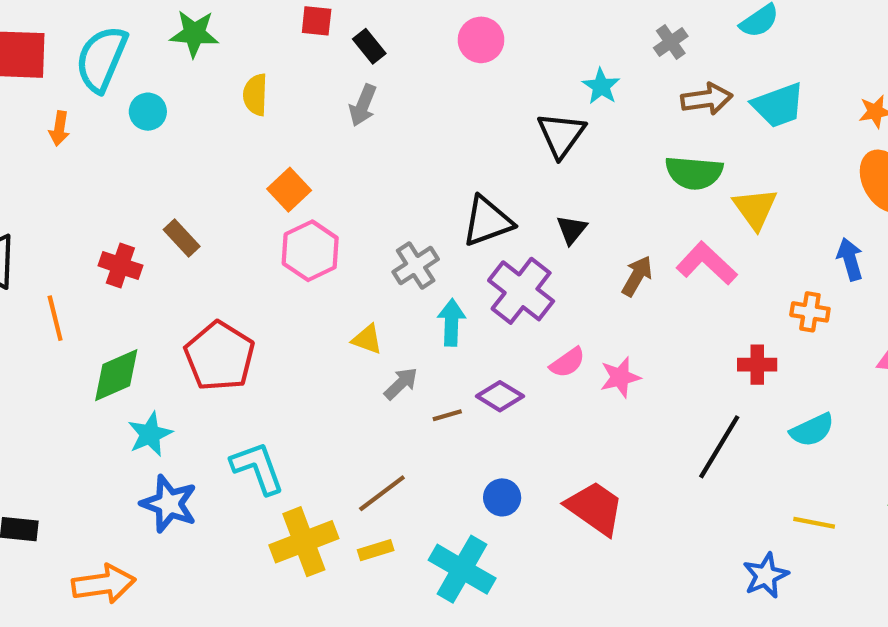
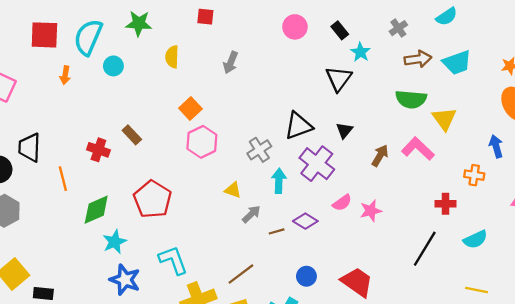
black rectangle: (369, 46) -> (340, 30), moved

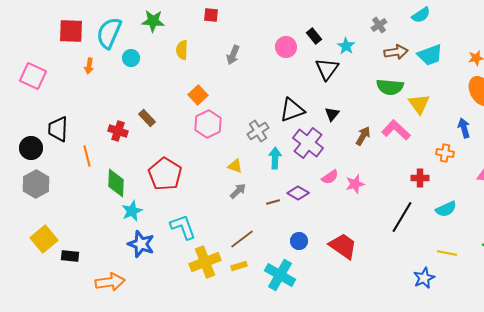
pink circle: (295, 27) -> (286, 47), moved
black rectangle: (340, 30) -> (314, 36), moved
green diamond: (96, 210) -> (116, 183), turned -64
gray arrow: (251, 214) -> (238, 191), moved

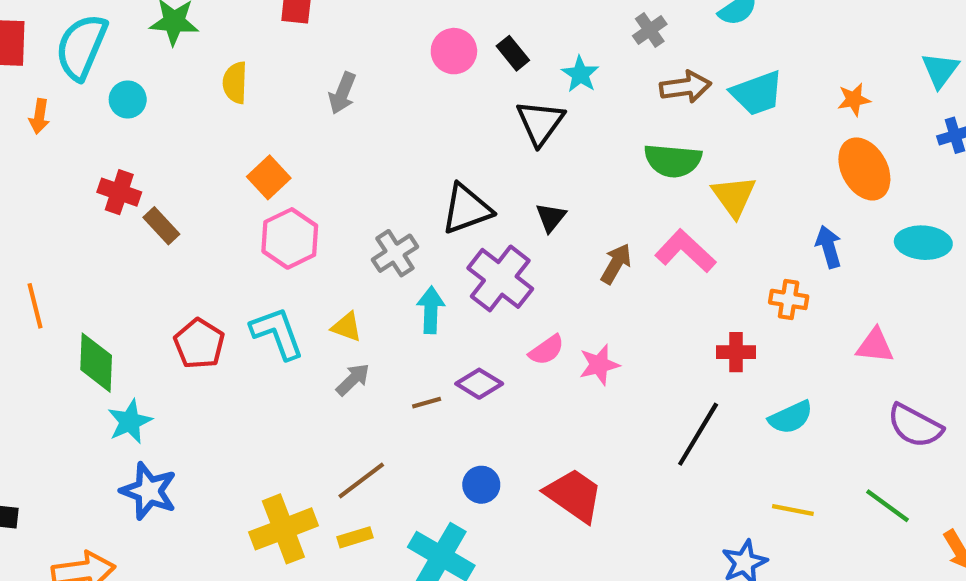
pink circle: (286, 47) -> (454, 51), moved
red cross: (118, 131) -> (119, 192), moved
red pentagon: (165, 174) -> (199, 344), size x0.7
cyan L-shape: (183, 227) -> (277, 333), moved

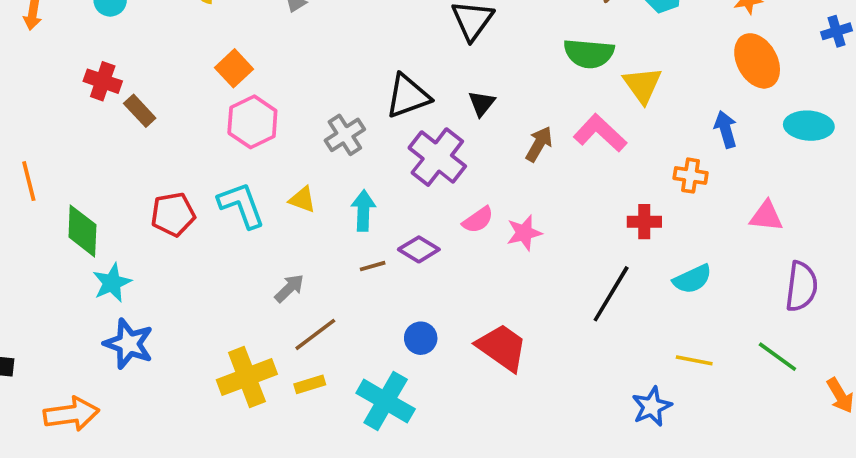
cyan arrow: (431, 310) -> (363, 211), moved
red pentagon: (199, 344) -> (173, 214), turned 30
gray arrow: (353, 379) -> (289, 288), moved
purple semicircle: (915, 426) -> (801, 286), turned -111

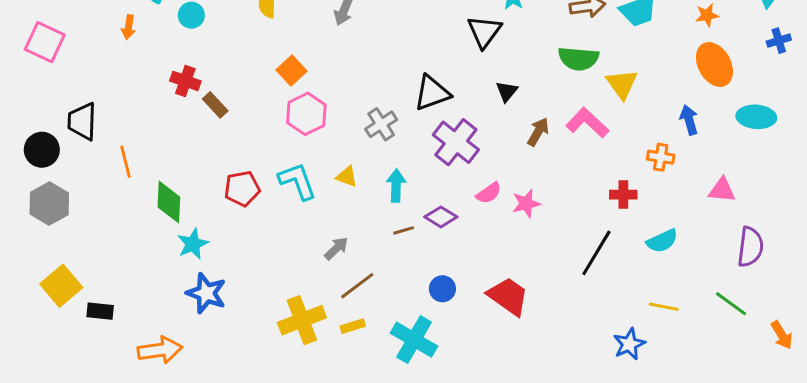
black triangle: (482, 103) -> (507, 91), moved

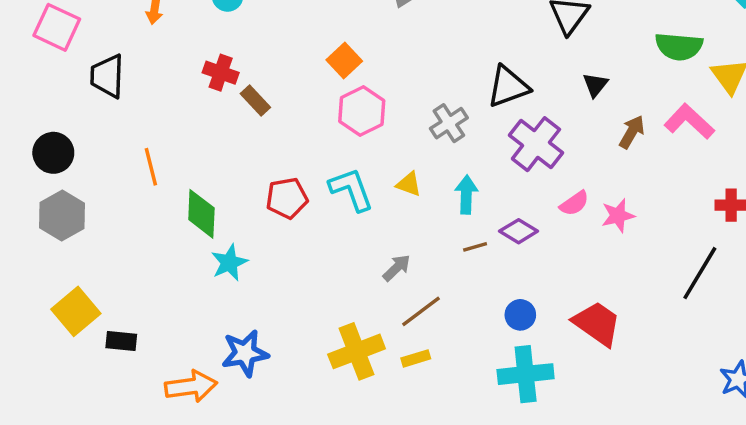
black trapezoid: (82, 121) -> (107, 76), moved
blue star: (206, 293) -> (245, 353), moved, turned -30
cyan cross: (414, 340) -> (526, 374), moved, turned -36

